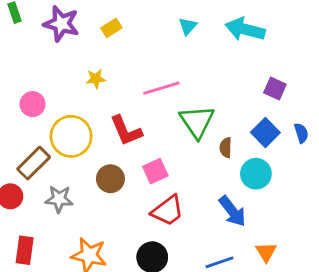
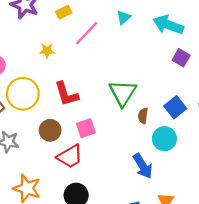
pink line: (161, 88) -> (87, 33), moved, turned -36
purple square: (275, 88) -> (181, 58), moved
red trapezoid: (168, 211) -> (70, 156), moved

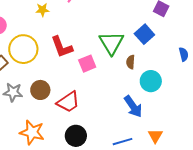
blue square: (175, 107) -> (144, 34), moved
pink square: (86, 128) -> (87, 64), moved
brown circle: (50, 130) -> (40, 90), moved

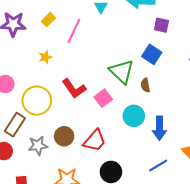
cyan circle: (151, 81) -> (134, 116), moved
blue arrow: (133, 106) -> (159, 128), turned 50

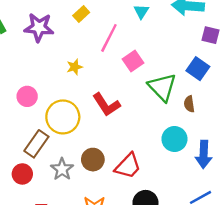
yellow rectangle: (48, 20) -> (81, 14), moved
pink square: (103, 98) -> (133, 61), moved
gray star: (38, 146) -> (62, 169), turned -30

